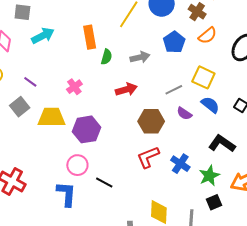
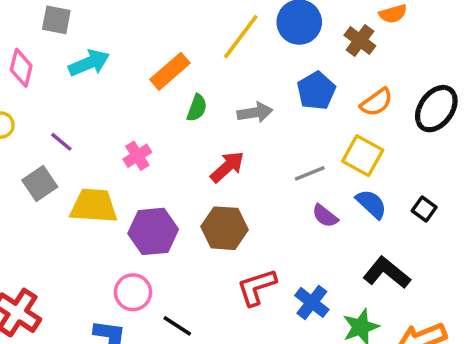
orange semicircle: (208, 35) -> (376, 102), moved
orange rectangle: (90, 37) -> (170, 71), turned 55
red arrow: (126, 89) -> (227, 167), turned -30
brown hexagon: (151, 121) -> (225, 228), moved

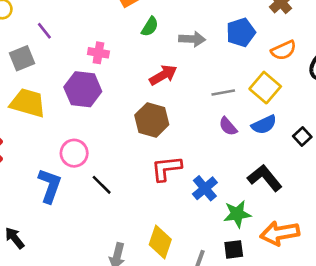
pink cross: (137, 156) -> (98, 53), turned 30
blue semicircle: (371, 204) -> (264, 125), turned 100
yellow trapezoid: (94, 206) -> (28, 103), moved
purple hexagon: (153, 231) -> (83, 89), moved

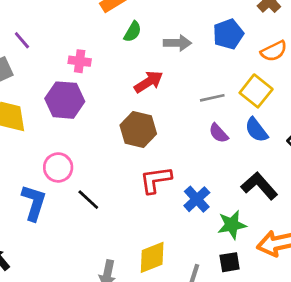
blue semicircle: (264, 125) -> (256, 130), turned 80
yellow diamond: (160, 242) -> (152, 257), turned 52

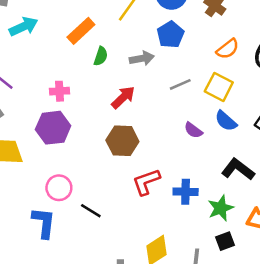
blue pentagon: (228, 34) -> (170, 35), moved
gray line: (212, 98) -> (180, 84), moved
blue cross: (197, 199) -> (186, 192), turned -35

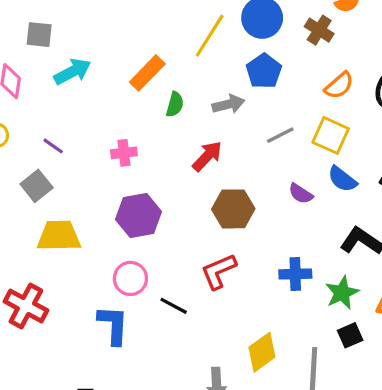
purple hexagon: (53, 128) -> (139, 216), moved
brown hexagon: (122, 141) -> (233, 209), moved
red L-shape: (146, 182) -> (219, 271), moved

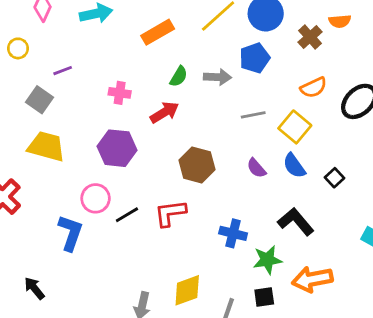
green semicircle: (175, 104) -> (179, 76), moved
purple line: (53, 146) -> (63, 71), turned -72
red arrow: (207, 156) -> (165, 112), moved
gray square: (37, 186) -> (39, 100), turned -32
black line: (174, 306) -> (127, 215), moved, turned -75

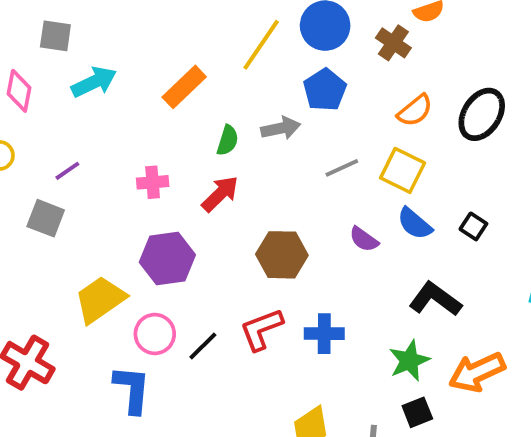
yellow trapezoid: (46, 146) -> (100, 300), moved, turned -36
blue cross: (233, 233) -> (324, 334), moved

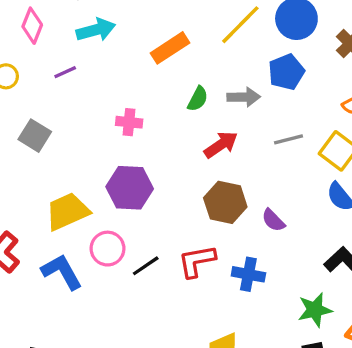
purple line: (67, 171) -> (65, 72), moved
red arrow: (220, 194) -> (221, 145), moved
purple semicircle: (364, 239) -> (273, 220), moved
blue L-shape: (132, 389) -> (62, 272), moved, turned -45

